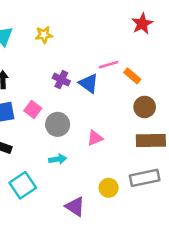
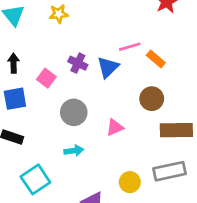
blue triangle: (89, 83) -> (108, 67), turned 40
brown circle: (145, 107) -> (152, 99), moved
pink square: (33, 109) -> (46, 78), moved

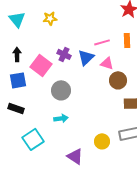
orange rectangle: (156, 59) -> (127, 40), moved, turned 48
pink square: (46, 78) -> (41, 65), size x1.5
pink triangle: (115, 127) -> (107, 63), moved, turned 40

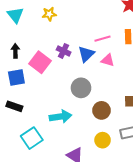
brown circle: (118, 80) -> (102, 110), moved
gray circle: (61, 90) -> (81, 88), moved
cyan arrow: (61, 118) -> (60, 117), size x1.5

